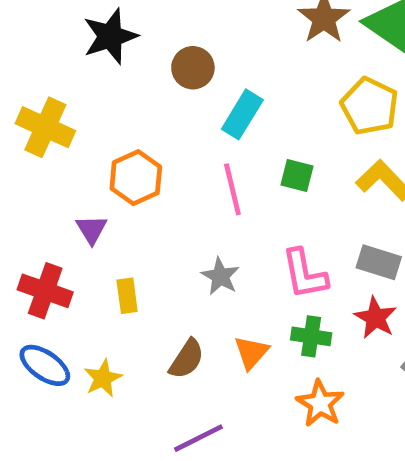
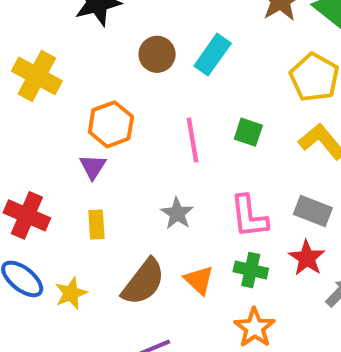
brown circle: (193, 68) -> (157, 54), moved
cyan rectangle: (242, 114) -> (213, 55), moved
purple triangle: (92, 229) -> (93, 167), moved
orange triangle: (251, 352) -> (199, 280), turned -32
brown semicircle: (187, 359) -> (143, 282), size x1.4

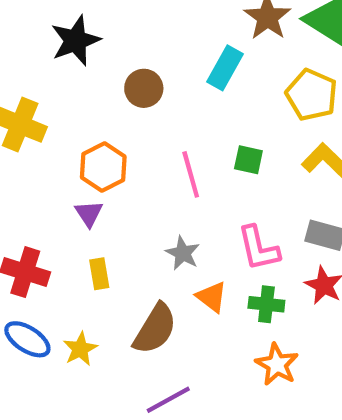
cyan rectangle: (213, 55) -> (225, 68), moved
orange triangle: (199, 280) -> (212, 297), moved

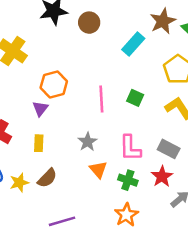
brown circle: (144, 88) -> (89, 23), moved
brown semicircle: (155, 329) -> (47, 178), moved, size x0.7

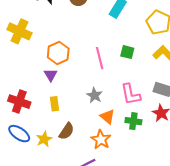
orange star: (126, 215) -> (101, 140), moved

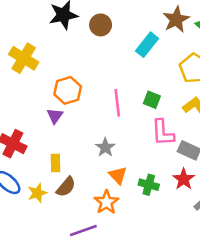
pink L-shape: (131, 94) -> (163, 133), moved
yellow rectangle: (54, 104) -> (56, 163), moved

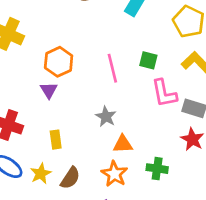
orange triangle: (118, 175) -> (123, 144), turned -42
green cross: (149, 185) -> (157, 169), moved
brown semicircle: (66, 187) -> (70, 178), moved

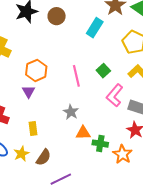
green square: (148, 60) -> (103, 71), turned 32
pink L-shape: (164, 93) -> (115, 95), turned 50
green cross: (157, 169) -> (100, 144), moved
orange star: (114, 174) -> (122, 154), moved

